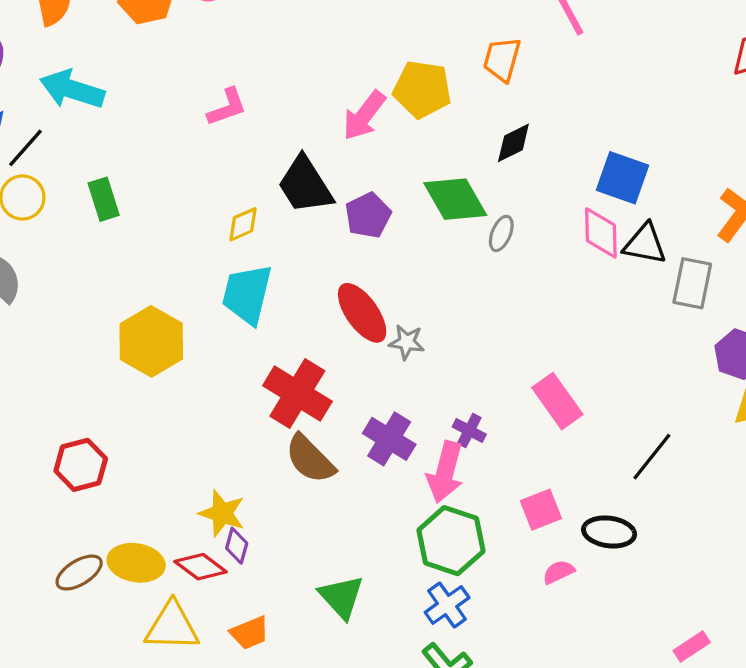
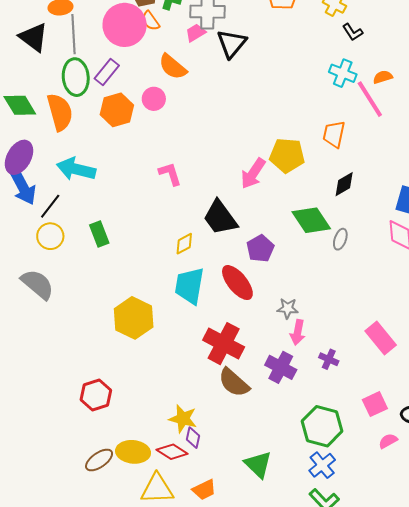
pink L-shape: (227, 107) -> (170, 174), turned -84
purple pentagon: (368, 215) -> (260, 248), moved
red ellipse: (362, 313) -> (237, 283), moved
pink arrow: (445, 472) -> (298, 332), moved, size x0.7

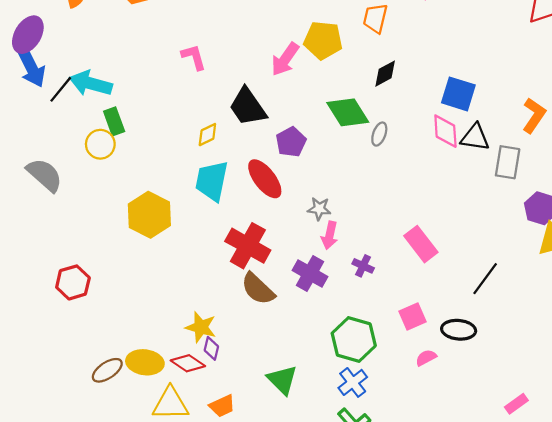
cyan arrow: (76, 169) -> (91, 83), moved
yellow circle: (50, 236) -> (100, 144), moved
red hexagon: (96, 395) -> (73, 282), moved

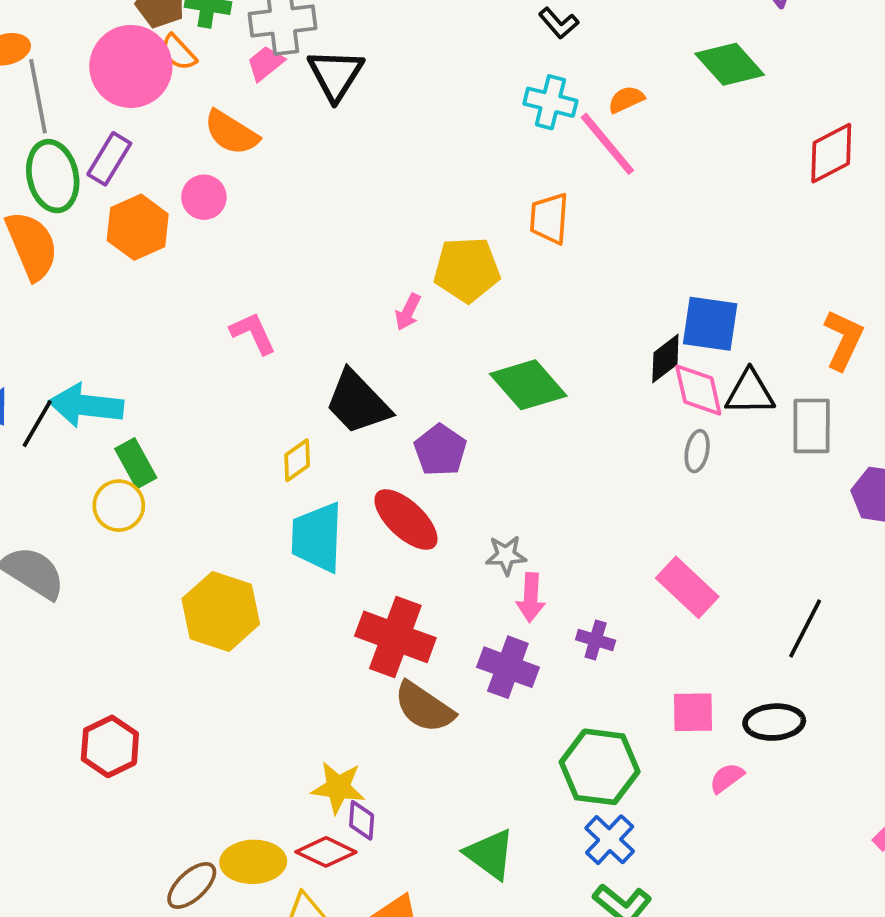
pink arrow: (285, 59) -> (408, 312), size x0.6
black diamond: (385, 74) -> (665, 358), moved
gray ellipse: (379, 134) -> (697, 451), moved
pink square: (413, 317) -> (693, 712), turned 32

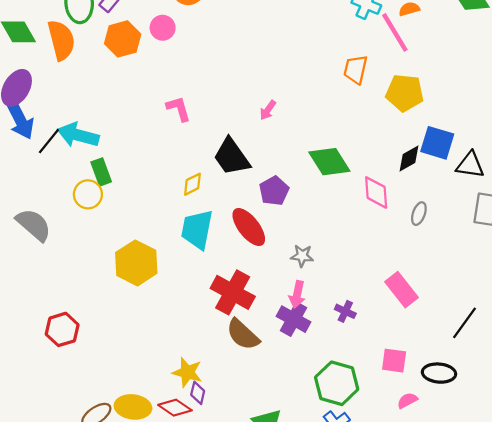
yellow pentagon: (467, 270) -> (405, 93), moved
pink diamond: (698, 390) -> (376, 192), moved
black triangle: (750, 392) -> (470, 165), moved
pink arrow: (531, 598) -> (297, 294), moved

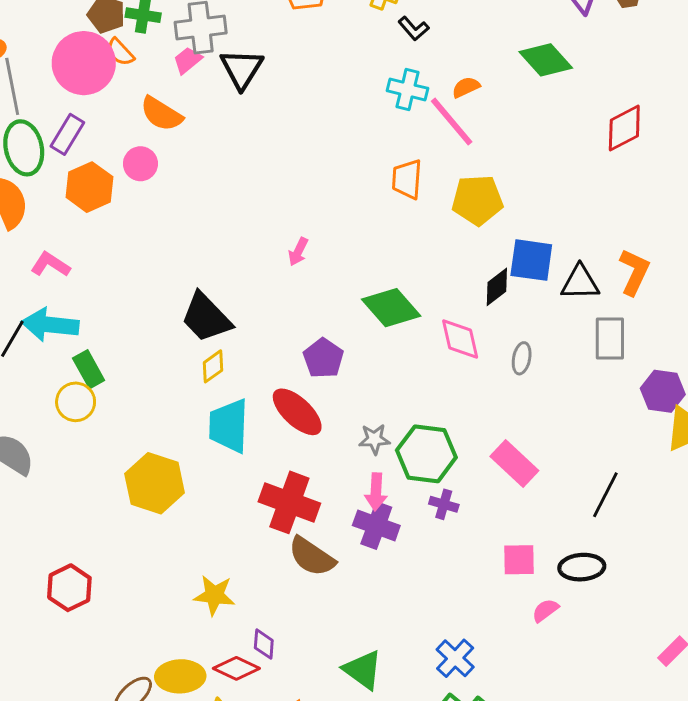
pink L-shape: (179, 109) -> (50, 264), moved, turned -32
black trapezoid: (232, 157) -> (206, 317), moved
yellow star: (187, 372) -> (214, 595), moved
green hexagon: (337, 383) -> (426, 454), moved

